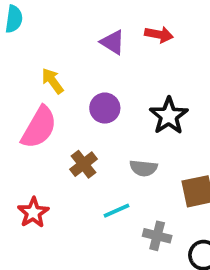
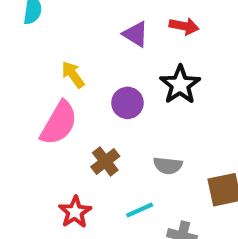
black star: (169, 116) -> (180, 85), moved
red star: (33, 213) -> (75, 212), moved

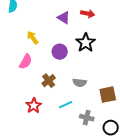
pink semicircle: (59, 123) -> (26, 62), size x0.7

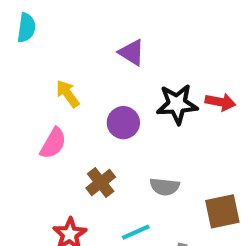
red arrow: (88, 14) -> (220, 102), moved
black star: (86, 43) -> (177, 104), turned 30

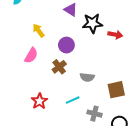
black star: (177, 104) -> (92, 23), moved
brown cross: (101, 183) -> (59, 67), moved

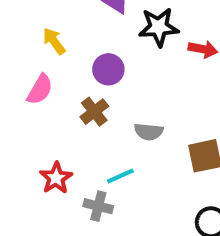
gray cross: (94, 114) -> (98, 206), moved

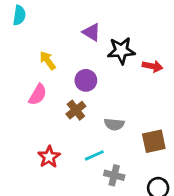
gray cross: (98, 206) -> (114, 175), moved

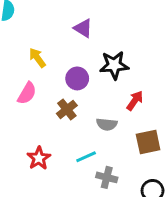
black star: (121, 51) -> (114, 65), moved
red arrow: (152, 66) -> (135, 101), moved, turned -66

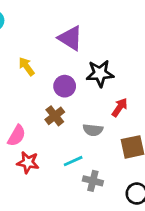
purple triangle: (83, 28) -> (70, 38), size x1.4
pink semicircle: (27, 93) -> (17, 136), moved
red star: (39, 158) -> (28, 162), turned -30

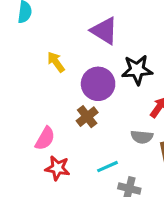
purple circle: (65, 86) -> (98, 84), size x1.4
gray semicircle: (93, 130) -> (142, 137), moved

